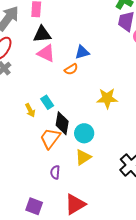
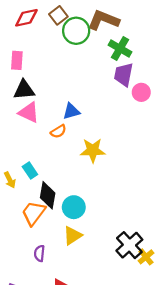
yellow star: (107, 98) -> (93, 150), moved

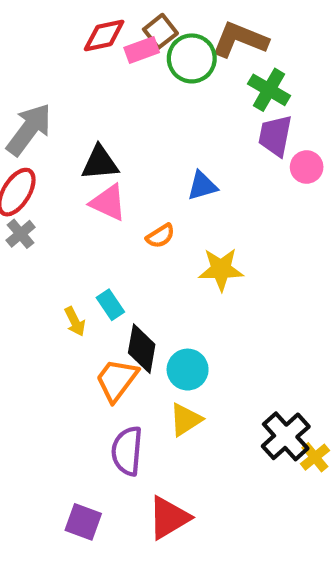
pink rectangle: (17, 60) -> (142, 50), moved, turned 66
blue triangle: (71, 111) -> (202, 186), moved
purple semicircle: (39, 253) -> (127, 451), size x1.6

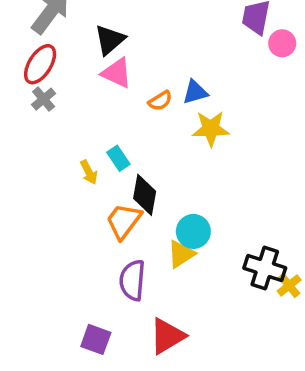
black triangle: (100, 163) -> (110, 40), turned -36
blue triangle: (202, 186) -> (195, 92), moved
cyan circle: (188, 370) -> (193, 231), moved
black cross: (286, 436) -> (265, 268), turned -30

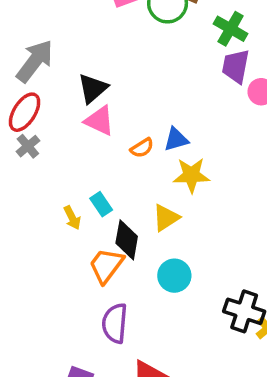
yellow triangle: (181, 254) -> (166, 218), moved

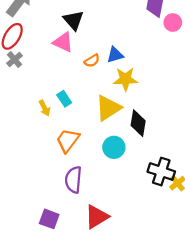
black triangle: (93, 88) -> (73, 20), moved, turned -30
yellow triangle: (166, 218) -> (108, 108), size x1.4
black diamond: (127, 240) -> (138, 123), moved

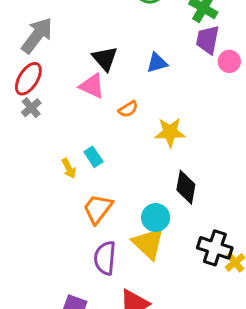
blue triangle: (115, 55) -> (157, 63), moved
yellow triangle: (108, 108) -> (148, 244), moved, turned -44

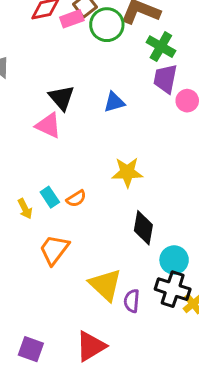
orange semicircle: (128, 109) -> (76, 199), moved
cyan circle: (156, 218) -> (174, 260), moved
purple semicircle: (105, 258) -> (132, 301), moved, size x0.7

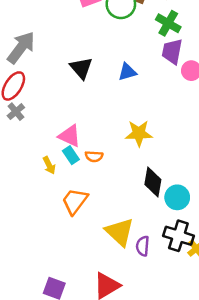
pink triangle: (48, 125) -> (70, 136), moved
orange semicircle: (76, 199) -> (94, 156), turned 36
cyan circle: (174, 260) -> (177, 197), moved

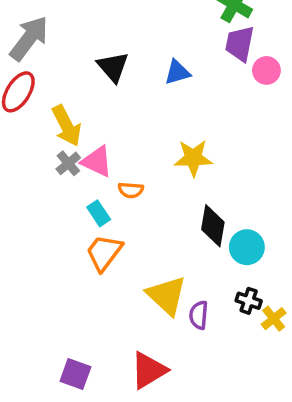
gray cross: (16, 112) -> (68, 163), moved
cyan rectangle: (71, 155) -> (99, 213), moved
yellow arrow: (49, 165) -> (67, 126), moved, size x1.6
black cross: (178, 236) -> (249, 301), size x0.6

